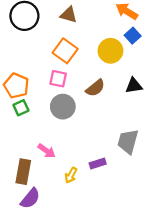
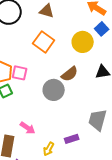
pink square: (58, 79) -> (20, 73), moved
gray circle: (63, 107) -> (54, 90), moved

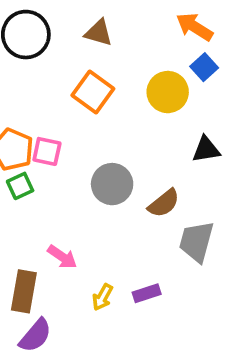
brown semicircle: (70, 74) -> (164, 203), moved
purple rectangle: (72, 139) -> (147, 293), moved

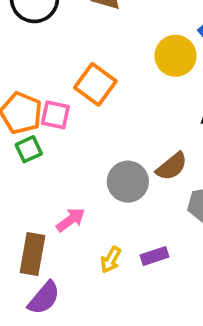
orange square: (93, 92) -> (95, 84), moved
gray circle: (112, 184) -> (128, 182), moved
pink arrow: (62, 257) -> (71, 220), turned -72

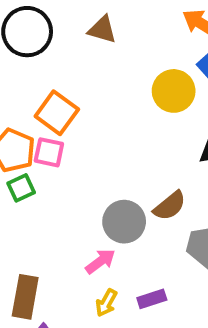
orange square: (95, 84) -> (57, 113), moved
pink arrow: (71, 220) -> (100, 261), moved

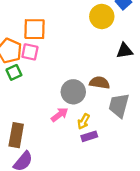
orange square: (57, 113) -> (34, 29), turned -35
brown semicircle: (170, 206) -> (100, 83), turned -132
yellow arrow: (106, 303) -> (84, 121), moved

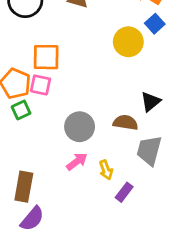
black triangle: (125, 51) -> (151, 102), moved, turned -30
gray circle: (73, 92) -> (80, 127), moved
yellow arrow: (84, 121) -> (106, 170), turned -49
purple rectangle: (89, 136) -> (124, 192), moved, turned -35

